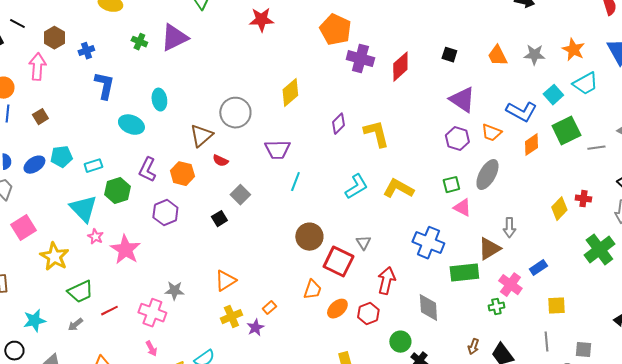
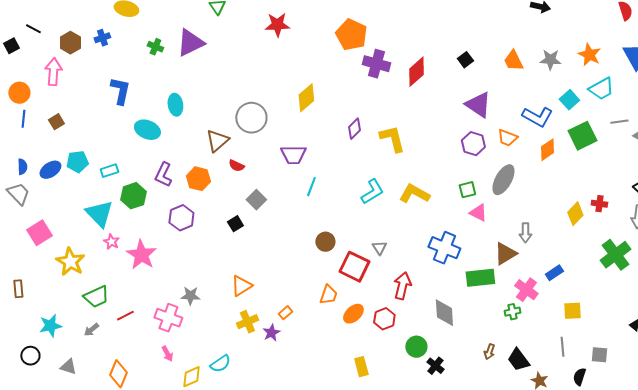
blue cross: (86, 51) -> (102, 38), moved
black square: (449, 55) -> (465, 60), turned 35
gray line: (596, 148) -> (619, 122), moved
brown circle: (309, 237) -> (325, 242), size x0.7

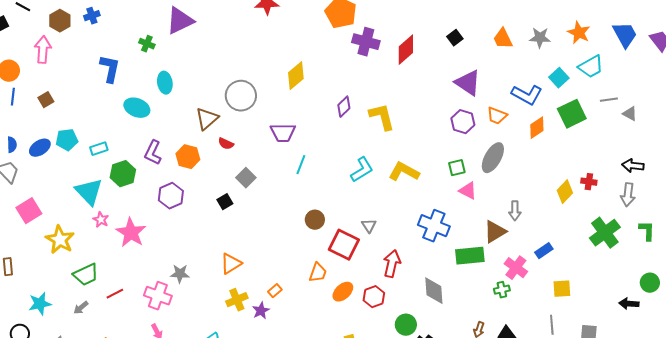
green cross: (155, 47) -> (147, 44), moved

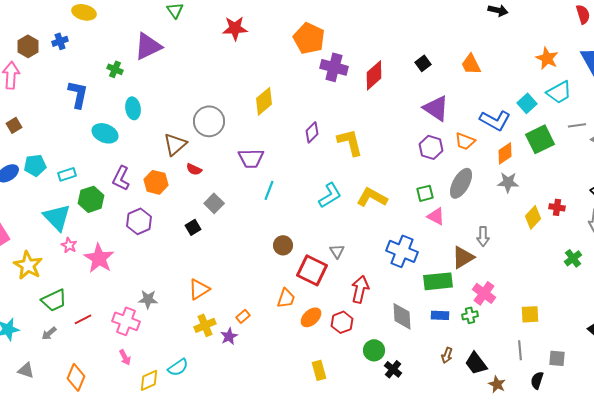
gray star: (540, 38) -> (508, 182), moved
green cross: (605, 233) -> (573, 258), size x0.6
blue rectangle: (544, 251) -> (440, 315), moved, turned 36

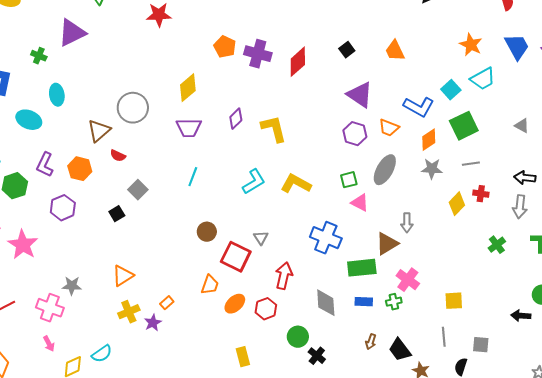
orange pentagon: (309, 38) -> (225, 47), moved, size x0.7
gray line: (577, 125) -> (471, 164), moved
purple trapezoid: (251, 158) -> (189, 128), moved

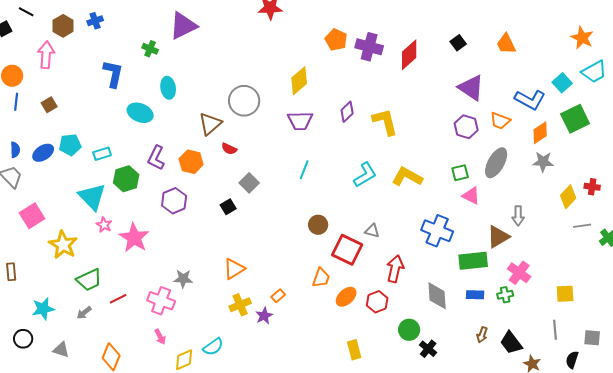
gray line: (471, 164) -> (582, 226), moved
gray triangle: (261, 238) -> (372, 231), turned -42

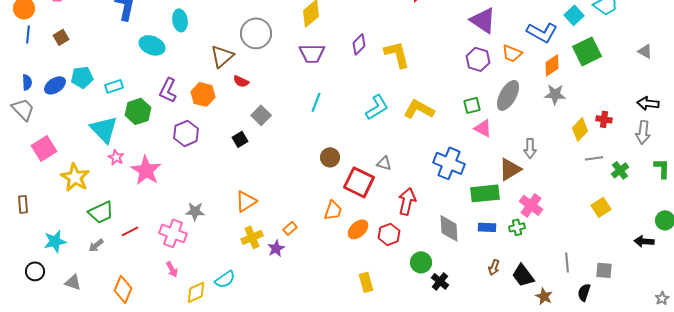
yellow square: (565, 294) -> (601, 207), moved, turned -30

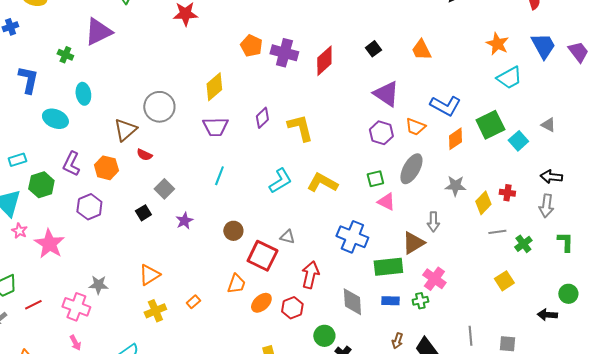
cyan square: (574, 15) -> (518, 141), moved
gray star: (555, 94) -> (455, 186), moved
purple star: (276, 248) -> (184, 221), moved

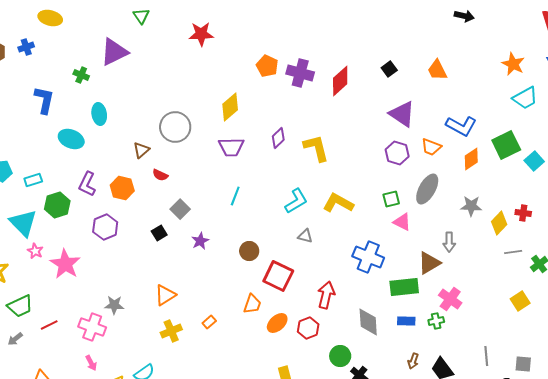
brown triangle: (125, 130) -> (141, 150), size x0.7
gray triangle: (287, 237) -> (305, 236), moved

